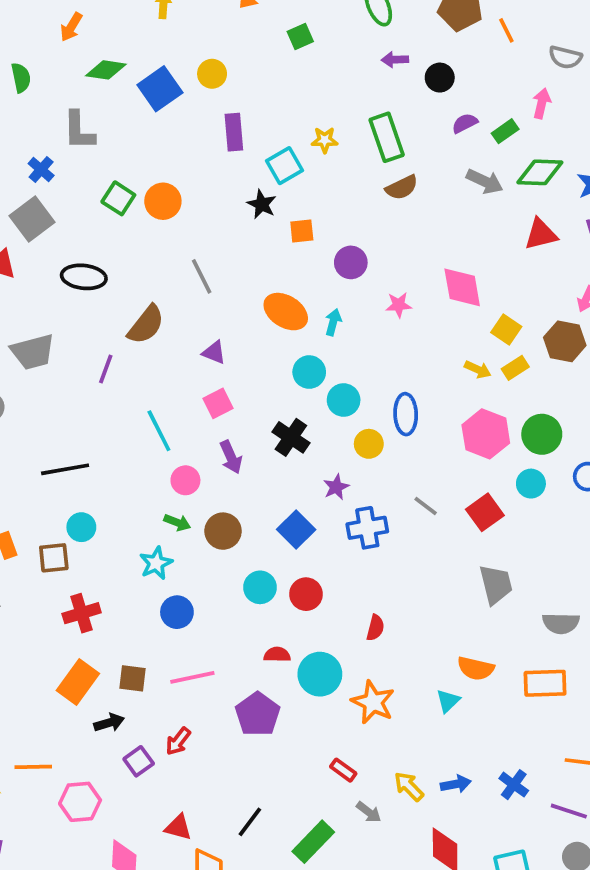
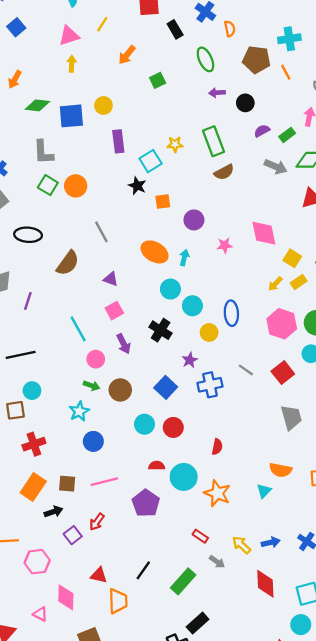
blue square: (160, 89) -> (71, 116), turned 32
gray L-shape: (79, 131) -> (43, 152), moved
purple line: (106, 369) -> (28, 301), moved
yellow arrow: (478, 369) -> (275, 284), turned 112

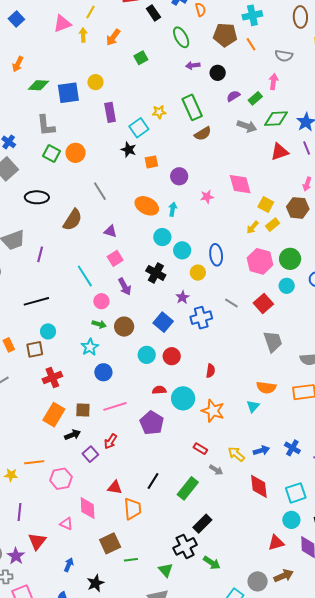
yellow arrow: (72, 64) -> (83, 35), moved

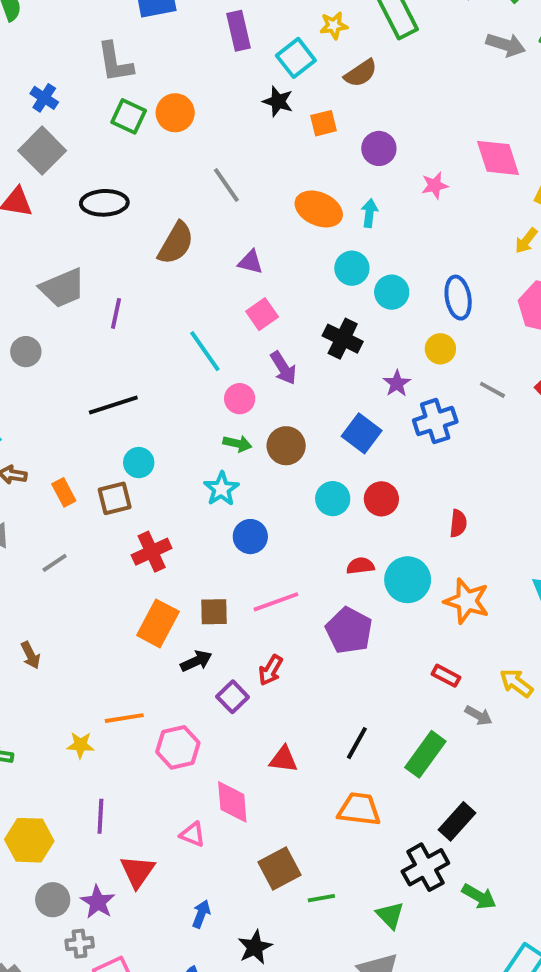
brown semicircle: (203, 134) -> (361, 73), moved
yellow circle: (198, 273) -> (440, 349), moved
orange trapezoid: (133, 509) -> (359, 809), moved, turned -75

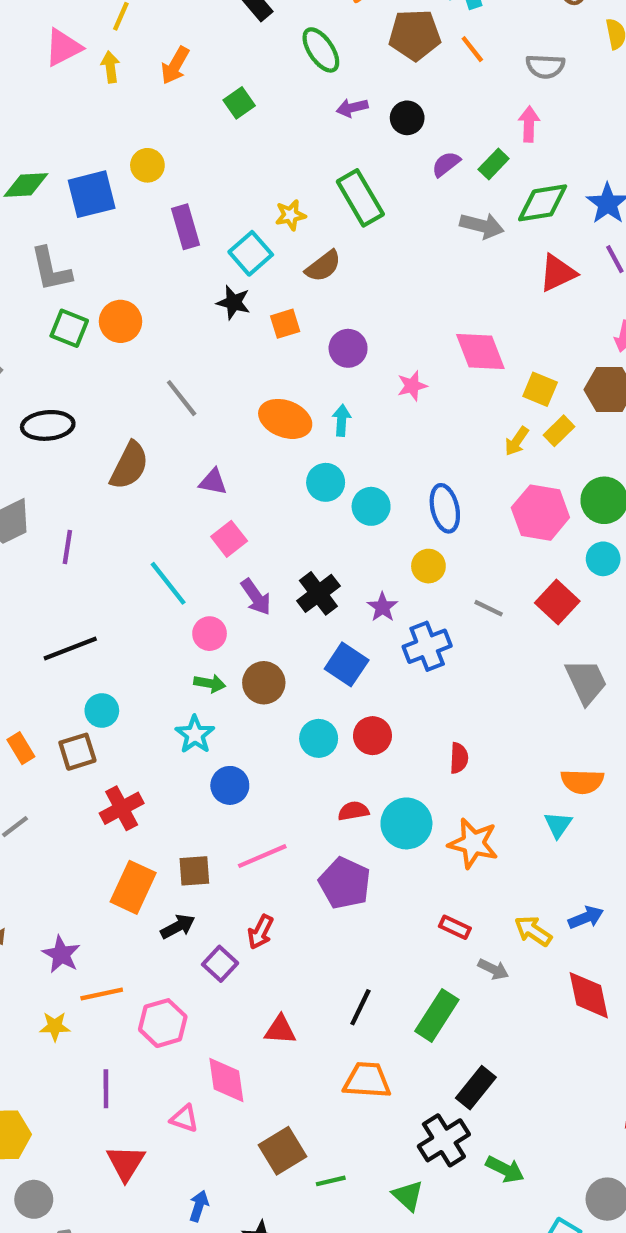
black cross: (343, 339) -> (318, 593), moved, turned 30
purple line: (100, 816) -> (106, 1089), moved
purple star: (98, 902) -> (61, 954), moved

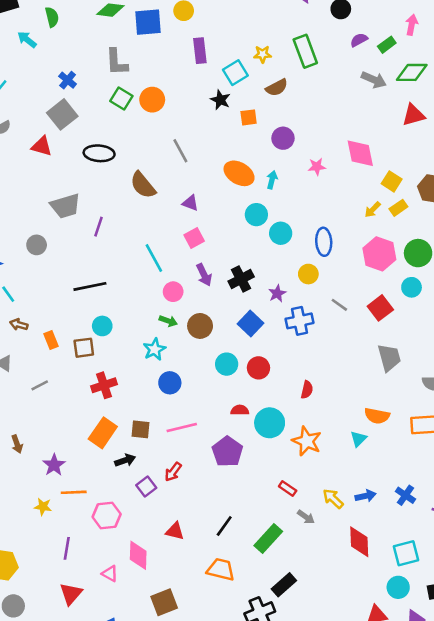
brown semicircle: (129, 466) -> (143, 185), turned 104

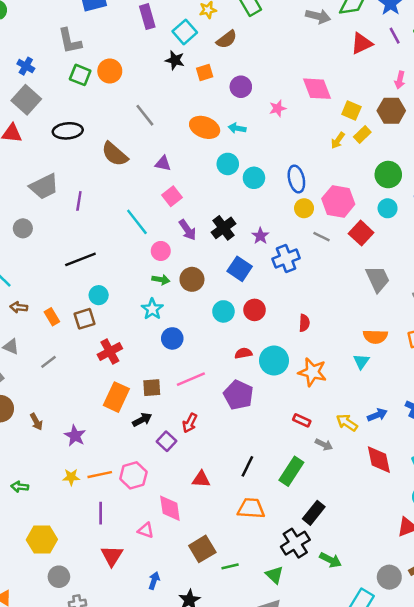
cyan arrow: (272, 180) -> (237, 128), turned -84
pink hexagon: (379, 254) -> (338, 201), moved
yellow circle: (308, 274) -> (304, 208), moved
orange line: (74, 492) -> (100, 475), moved

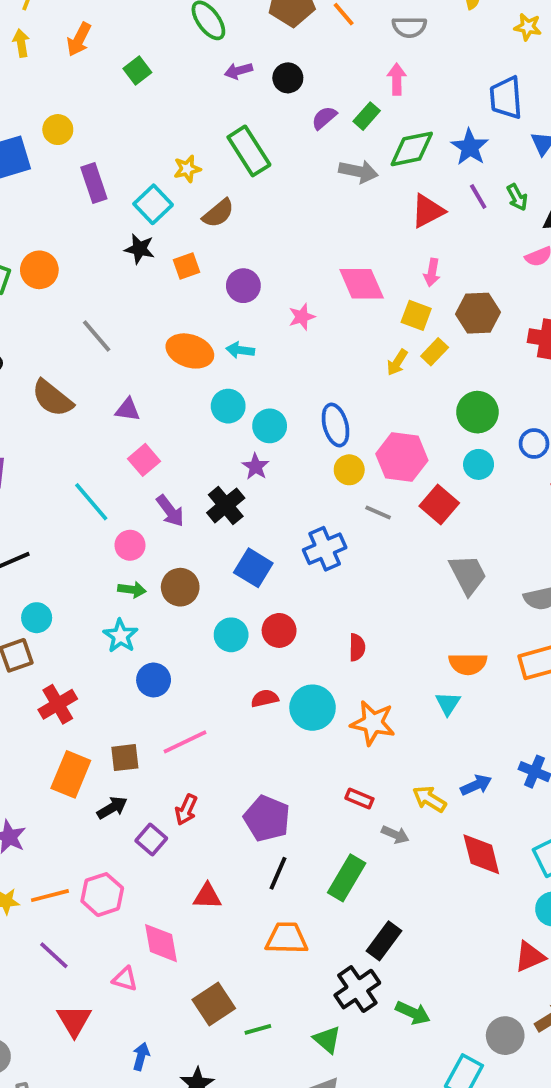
pink arrow: (400, 80) -> (432, 272), moved
purple star: (260, 236) -> (256, 467), moved
purple pentagon: (238, 395) -> (267, 818), moved
purple line: (101, 513) -> (54, 955), turned -45

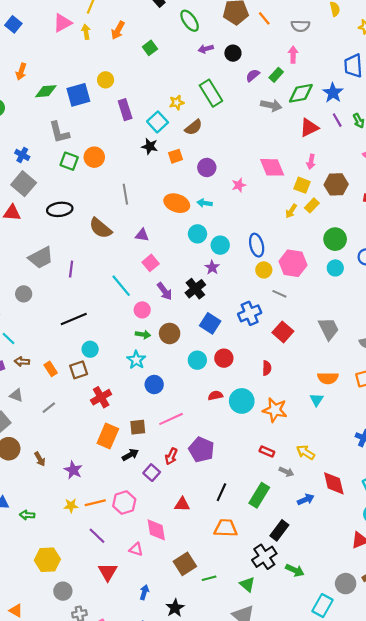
gray line: (97, 336) -> (125, 194), turned 30
red square: (439, 505) -> (283, 332), moved
blue arrow: (476, 785) -> (306, 499), moved
purple pentagon: (267, 818) -> (201, 450), moved

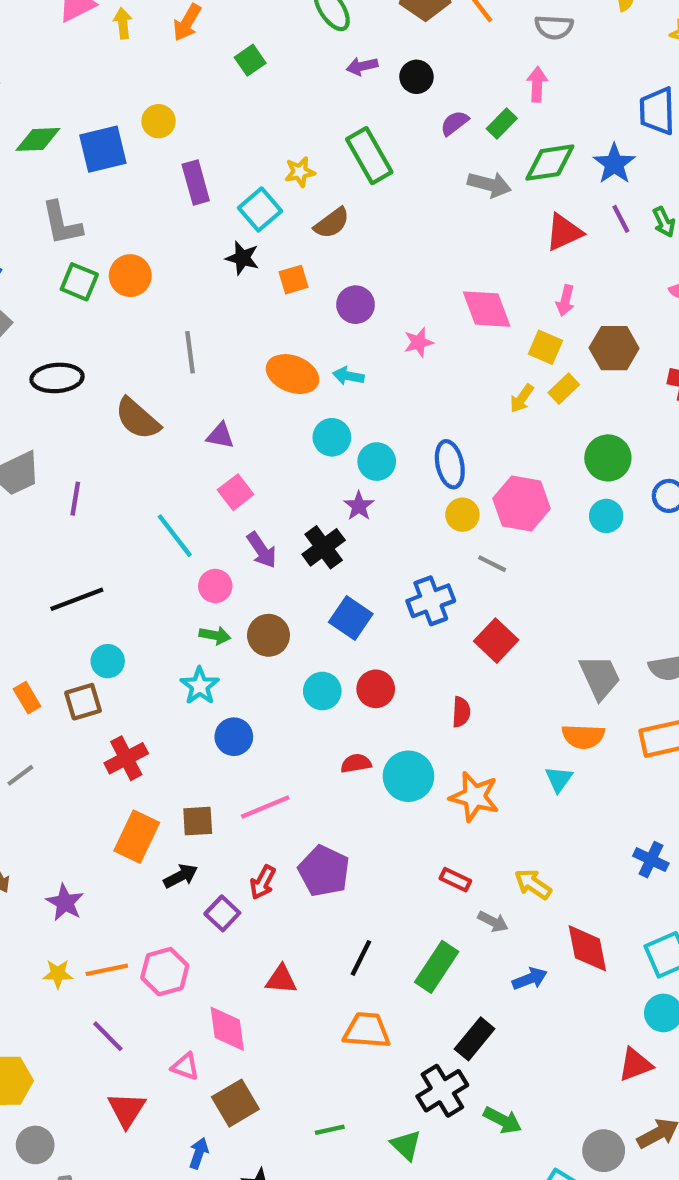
gray trapezoid: (328, 329) -> (600, 677), moved
brown square: (185, 564) -> (235, 1103), moved

